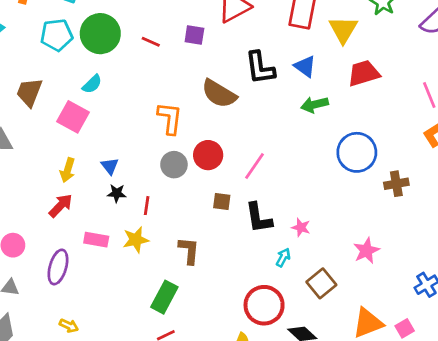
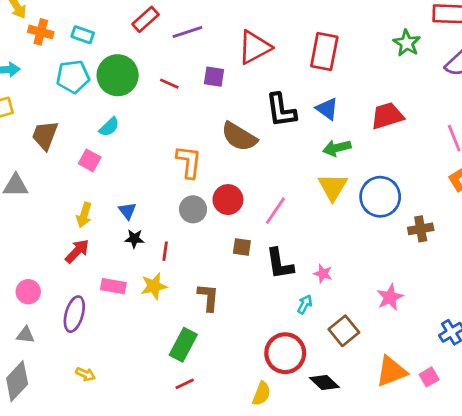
yellow triangle: (343, 30) -> (333, 187), moved
pink square: (73, 117) -> (90, 160), size x0.7

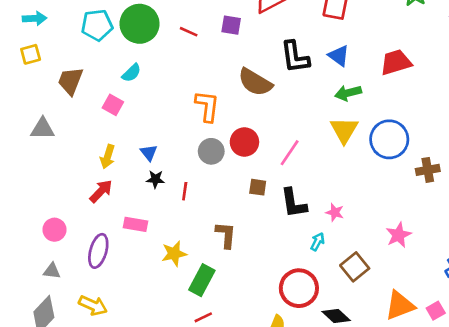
yellow star: (154, 286) -> (174, 254), moved
yellow arrow: (85, 374) -> (93, 305), moved, size x1.5

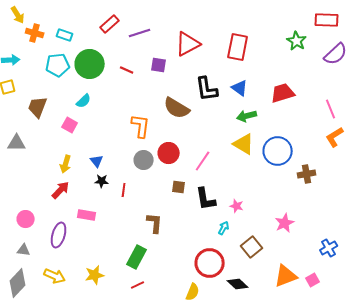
yellow triangle: (344, 130) -> (244, 144), turned -30
yellow star: (174, 254) -> (95, 275), moved

